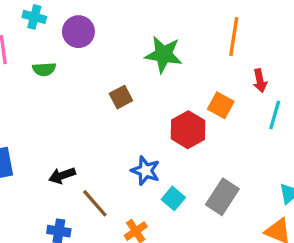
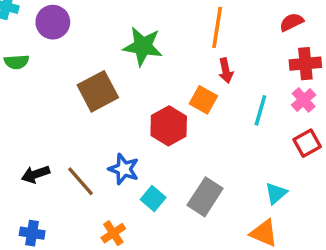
red arrow: (260, 81) -> (226, 71), moved
brown square: (121, 97) -> (98, 91), size x1.6
brown line: (95, 203) -> (80, 181), moved

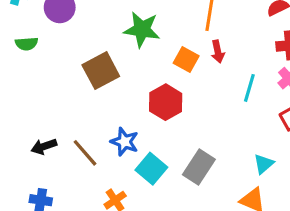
orange square: (203, 100) -> (186, 60), moved
cyan square: (153, 199) -> (151, 169), size x1.4

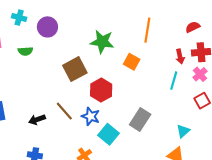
red arrow: (218, 52) -> (180, 56), moved
red hexagon: (166, 102) -> (101, 90), moved
brown line: (85, 153) -> (64, 111), moved
gray rectangle: (199, 167) -> (140, 120), moved

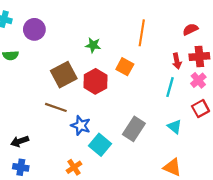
green star: (102, 42) -> (93, 45), size x0.6
red hexagon: (101, 90) -> (95, 81), moved
brown line: (64, 111) -> (56, 107), moved, turned -30
black arrow: (37, 120) -> (20, 141), moved
cyan triangle: (183, 131) -> (175, 127), moved, turned -40

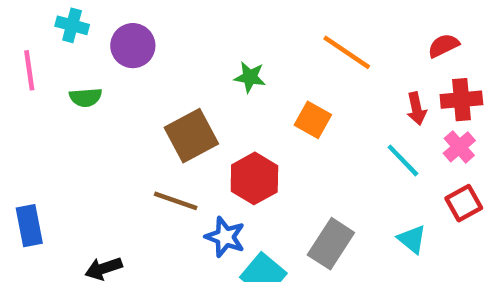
orange line: (142, 33) -> (347, 52), turned -65
red hexagon: (95, 81) -> (254, 178), moved
cyan line: (170, 87) -> (403, 160), turned -60

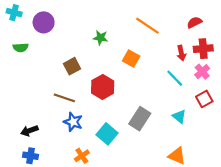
brown square: (191, 136) -> (72, 66), size x0.7
blue star: (225, 237) -> (73, 122), moved

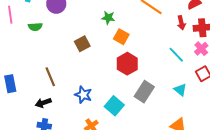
red arrow: (181, 53) -> (181, 23), moved
orange square: (131, 58) -> (121, 37), moved
red hexagon: (103, 87) -> (127, 64), moved
brown line: (64, 98) -> (50, 77), moved, turned 48

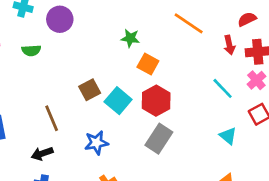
brown square: (82, 44) -> (90, 90), moved
gray rectangle: (144, 92) -> (159, 139), moved
blue star: (83, 95) -> (96, 143), turned -30
cyan square: (114, 106) -> (118, 101), moved

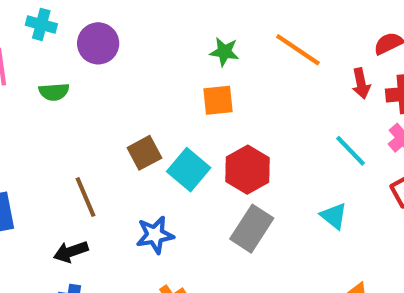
green star: (130, 38) -> (224, 52), moved
orange square: (148, 64) -> (218, 100), moved, turned -35
cyan triangle: (228, 136) -> (334, 216), moved

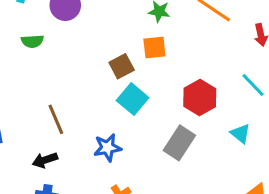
brown square: (144, 153) -> (122, 66), moved
red hexagon: (247, 170) -> (200, 98), moved

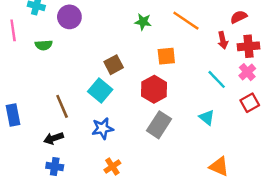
orange square: (154, 47) -> (166, 56), moved
red hexagon: (200, 98) -> (154, 89), moved
cyan square: (133, 99) -> (100, 90), moved

